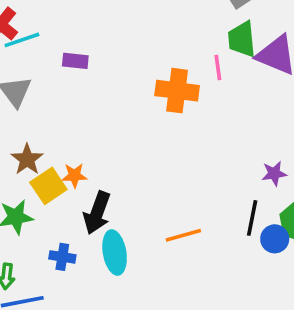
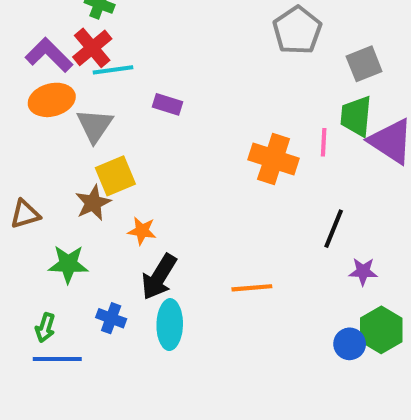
yellow square: (48, 186) -> (115, 176), moved
black line: (252, 218) -> (334, 229), moved
orange line: (183, 235) -> (252, 288), moved

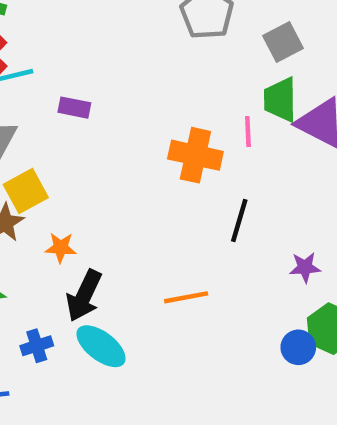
black line: (334, 229) -> (239, 220), moved
blue cross: (111, 318) -> (37, 346), turned -32
cyan ellipse: (170, 325) -> (101, 346), turned -48

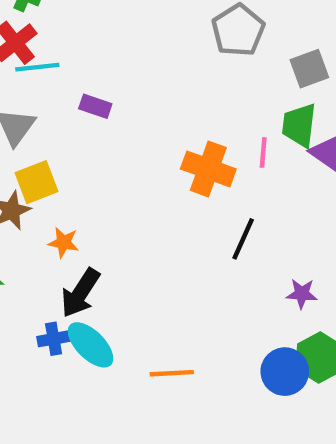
orange line: (186, 297) -> (172, 373), moved
blue cross: (37, 346) -> (54, 339), moved
blue circle: (298, 347) -> (285, 372), size x1.4

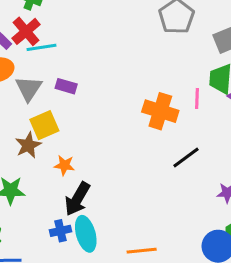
purple rectangle: (95, 106) -> (66, 86), moved
black line: (243, 239) -> (186, 158), turned 32
cyan ellipse: (91, 345) -> (86, 234), turned 32

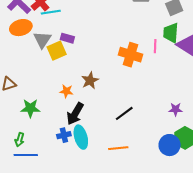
yellow square: (44, 125) -> (57, 51), moved
brown star: (28, 145) -> (90, 80), moved
black line: (186, 158) -> (124, 113), moved

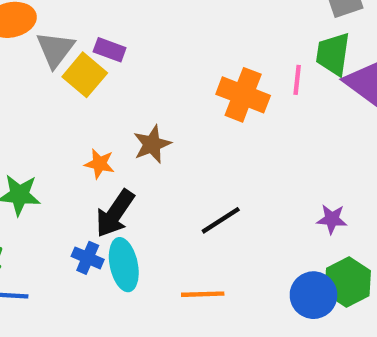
yellow square: (57, 51) -> (85, 75), turned -30
blue cross: (64, 135) -> (88, 258), turned 32

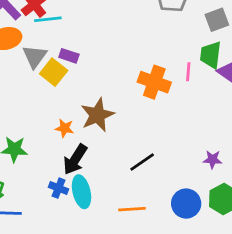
brown star: (152, 144) -> (97, 115), size x1.4
blue circle: (313, 295) -> (186, 204), moved

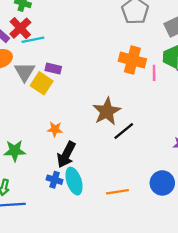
orange cross: (154, 82) -> (132, 60), moved
brown star: (97, 115) -> (107, 111), moved
black line: (142, 162) -> (124, 131), moved

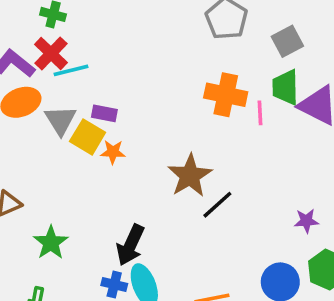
orange star: (55, 129) -> (113, 152), moved
green star: (15, 151) -> (51, 243), turned -30

